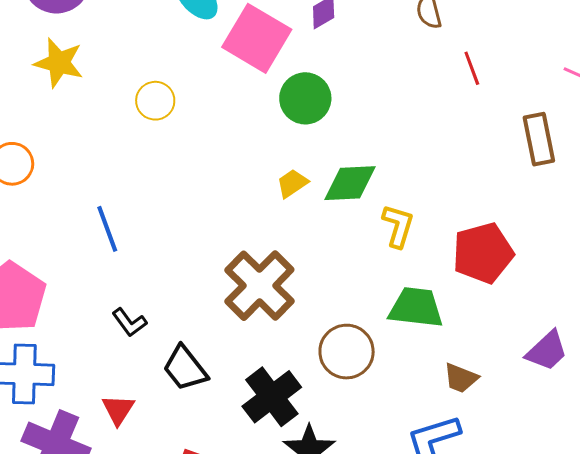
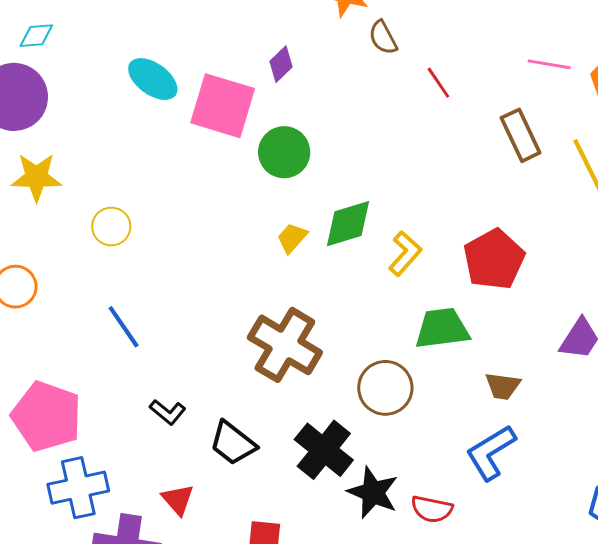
yellow circle: (155, 101) -> (111, 226), moved
yellow L-shape: (398, 226) -> (405, 253), turned 39

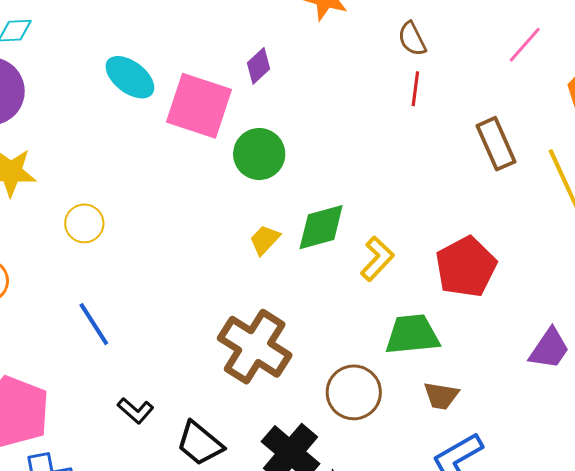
brown semicircle: (383, 38) -> (412, 39), moved
pink line: (549, 64) -> (525, 45), moved, turned -60
red line: (438, 83) -> (415, 89), turned 40
brown trapezoid: (503, 386) -> (441, 396), moved

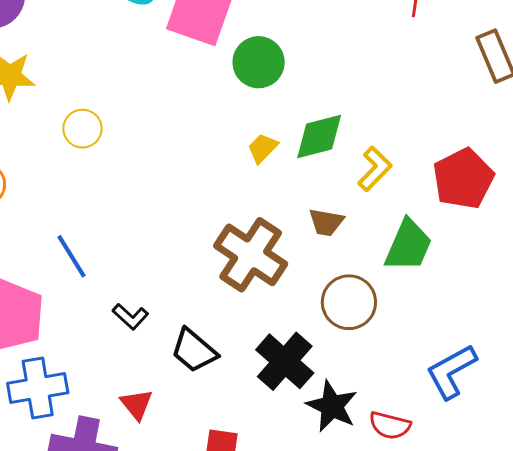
blue line: (94, 324) -> (71, 256), moved
green trapezoid: (412, 335) -> (408, 245), turned 118
brown trapezoid: (441, 396) -> (326, 222), moved

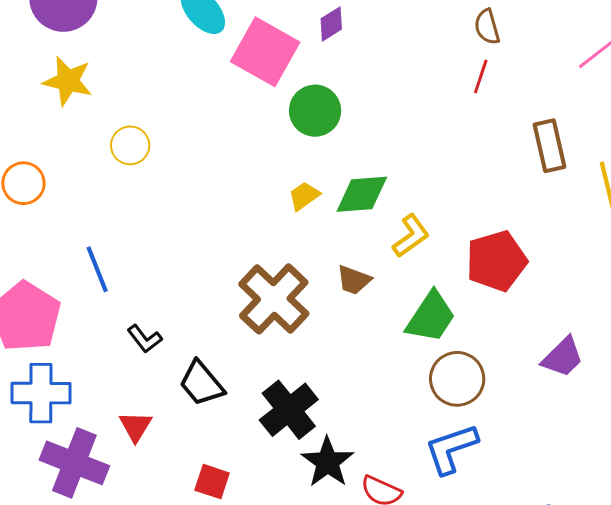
brown circle: (349, 302) -> (457, 379), moved

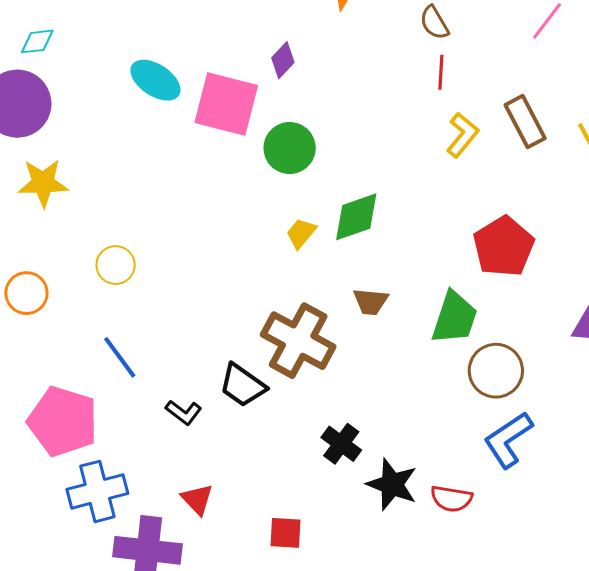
yellow circle: (130, 145) -> (116, 265), moved
yellow L-shape: (411, 236) -> (462, 135), moved
black trapezoid: (201, 383) -> (243, 385), moved
black cross: (289, 410) -> (341, 444), size x0.7

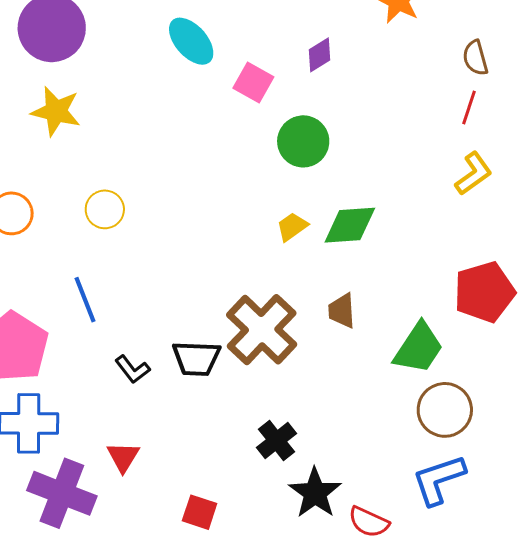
pink square: (226, 104) -> (253, 83), size x0.6
brown trapezoid: (371, 302) -> (342, 311), turned 66
black trapezoid: (243, 385) -> (196, 358), turned -48

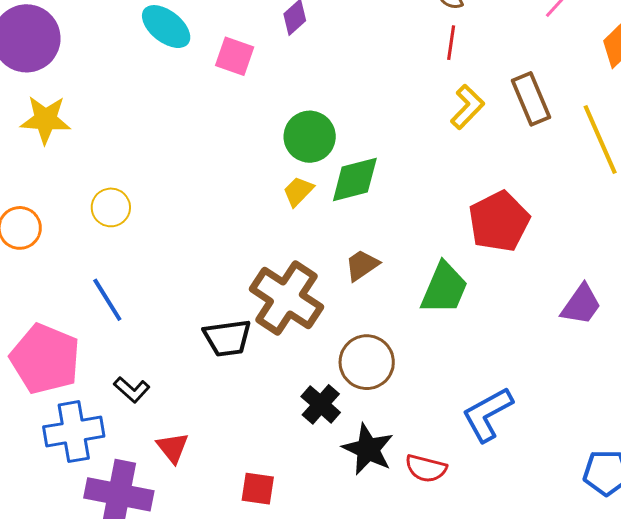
green circle: (303, 141) -> (310, 137), moved
brown trapezoid: (342, 311) -> (362, 265), turned 69
black L-shape: (132, 369) -> (132, 390), moved
brown circle: (445, 410) -> (367, 362), moved

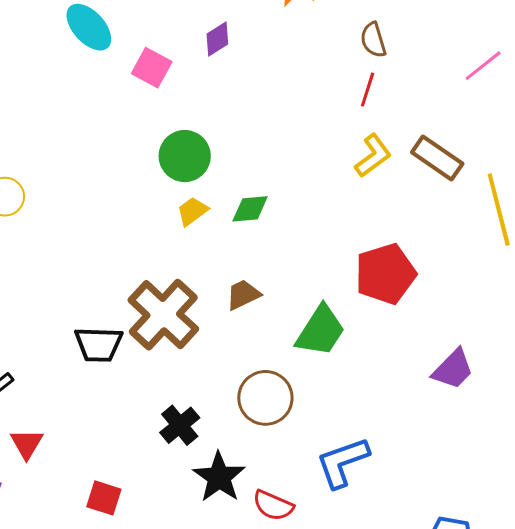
brown rectangle: (531, 99) -> (437, 158), turned -42
green circle: (310, 137) -> (185, 156), moved
green diamond: (355, 180) -> (250, 209), size x0.7
brown circle: (367, 362) -> (265, 398), moved

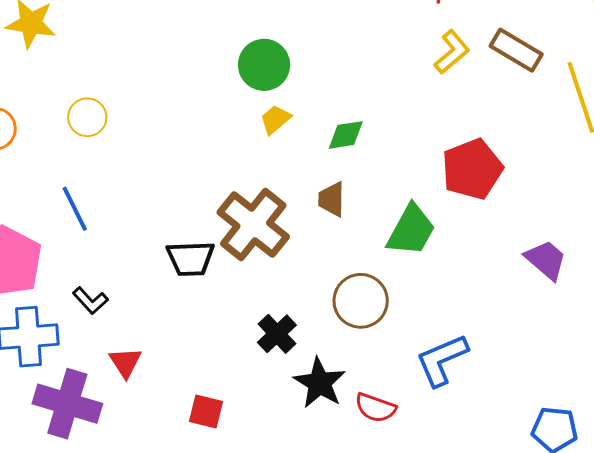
green diamond: (250, 209) -> (346, 135), moved
brown trapezoid: (243, 295) -> (332, 199), turned -60
purple trapezoid: (453, 369) -> (546, 260), turned -90

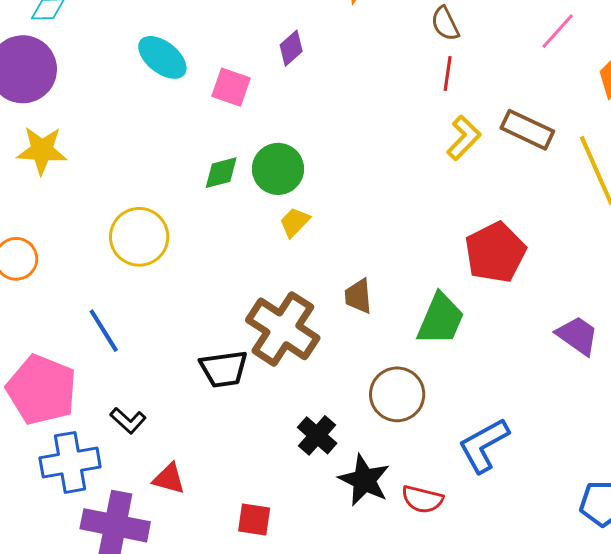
yellow circle: (87, 117) -> (139, 237), moved, size x1.5
green diamond: (346, 135) -> (221, 173), moved
red triangle: (125, 362) -> (169, 479), turned -36

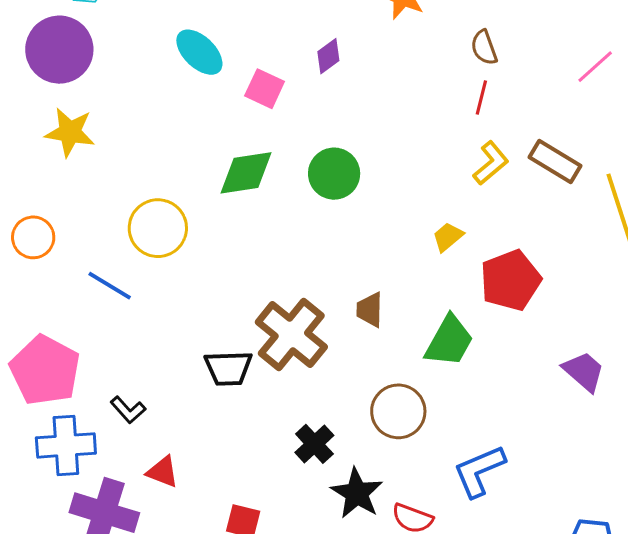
green circle: (278, 169) -> (334, 174), moved
green diamond: (221, 173) -> (246, 173), size x1.5
yellow trapezoid: (295, 222) -> (448, 237), moved
blue line: (104, 331) -> (110, 286), moved, turned -33

